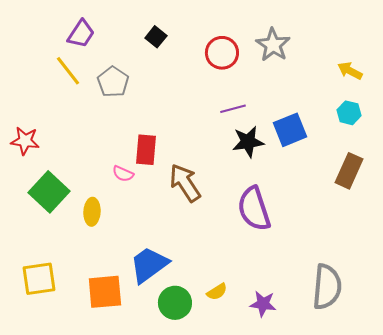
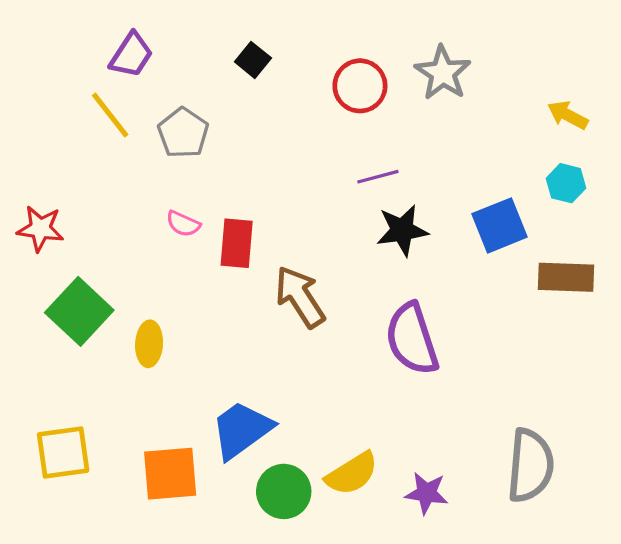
blue square: (290, 130) -> (499, 225), moved
brown rectangle: (349, 171) -> (566, 277), turned 68
pink semicircle: (123, 174) -> (183, 224), moved
yellow semicircle: (217, 292) -> (352, 474), size x1.6

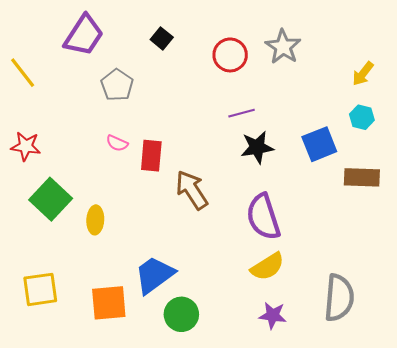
purple trapezoid: (131, 55) -> (84, 35), size x1.4
yellow line: (110, 115) -> (23, 73), moved
yellow arrow: (568, 115) -> (363, 74), turned -80
yellow semicircle: (352, 474) -> (267, 267), moved

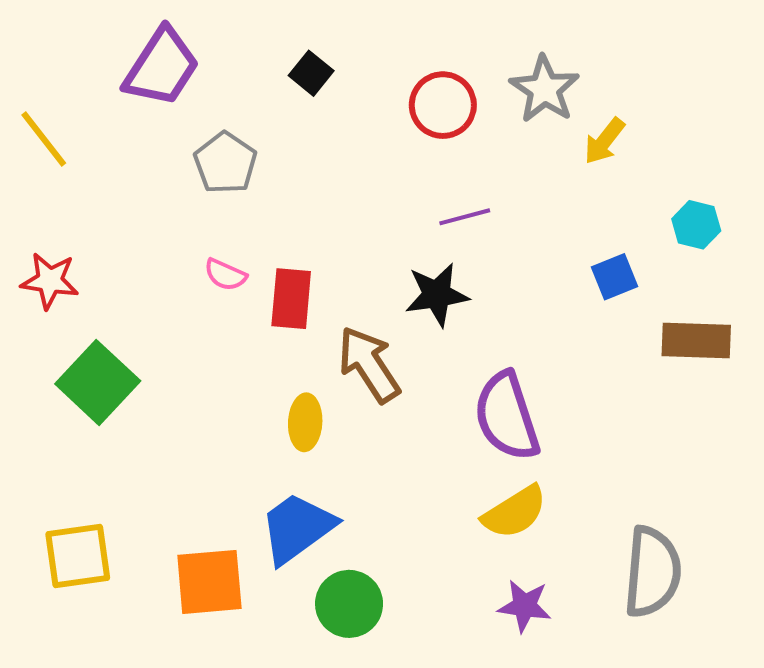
yellow arrow: (363, 74) -> (604, 141), moved
blue square: (319, 144) -> (614, 277), size x0.7
black star: (257, 147) -> (437, 295), moved
yellow ellipse: (95, 220) -> (305, 422), moved

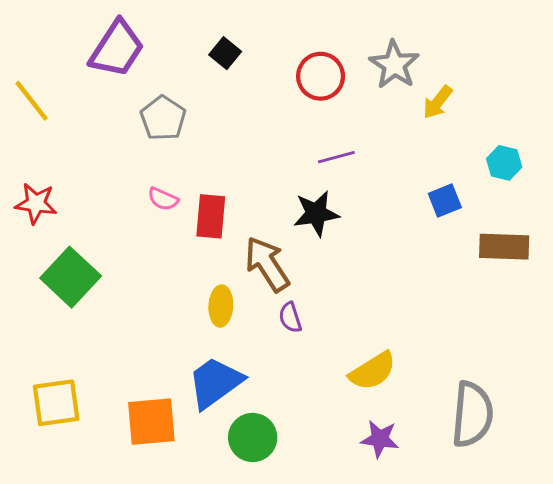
purple semicircle: (507, 416) -> (290, 318), moved, size x0.5

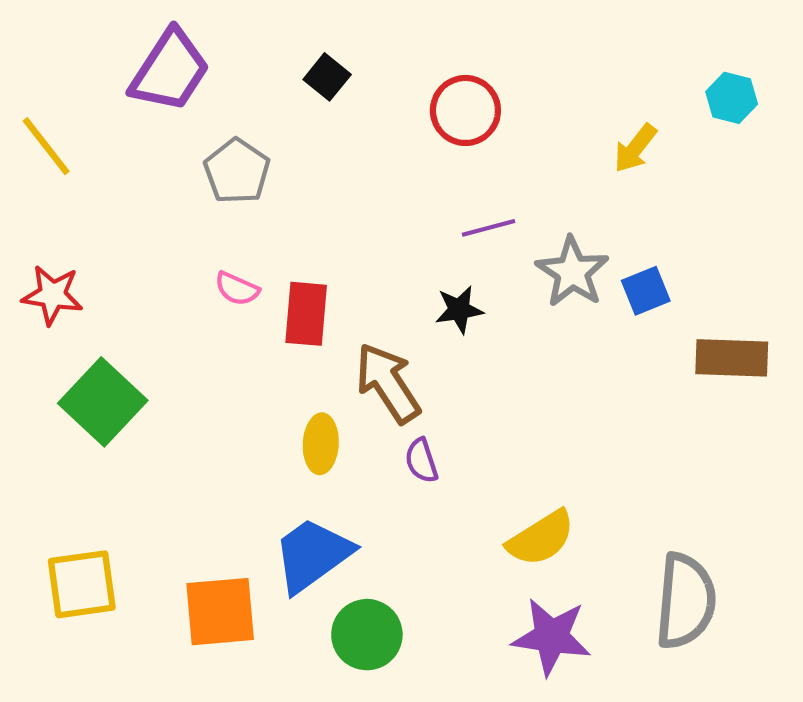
gray star: (394, 65) -> (572, 272), moved
cyan hexagon: (504, 163) -> (732, 98), moved
black star: (316, 213) -> (459, 310), size x0.7
purple star: (380, 439) -> (551, 637), size x1.4

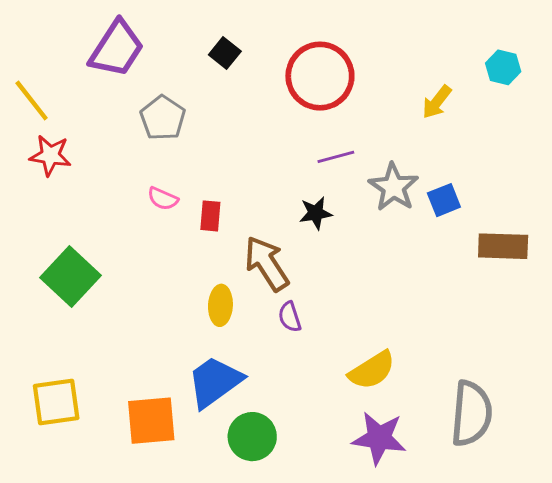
red circle: (465, 110) -> (320, 76), size x1.4
red star: (52, 295) -> (50, 155), moved
red rectangle: (306, 314) -> (210, 216), size x0.7

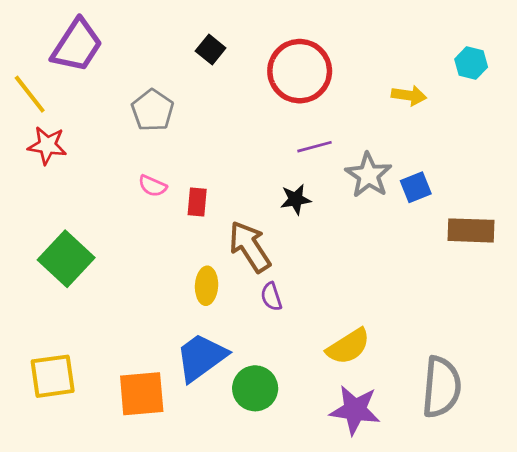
purple trapezoid: (117, 49) -> (77, 45), moved
yellow arrow: (437, 102) -> (409, 95), turned -120
green circle: (252, 437) -> (255, 388), moved

